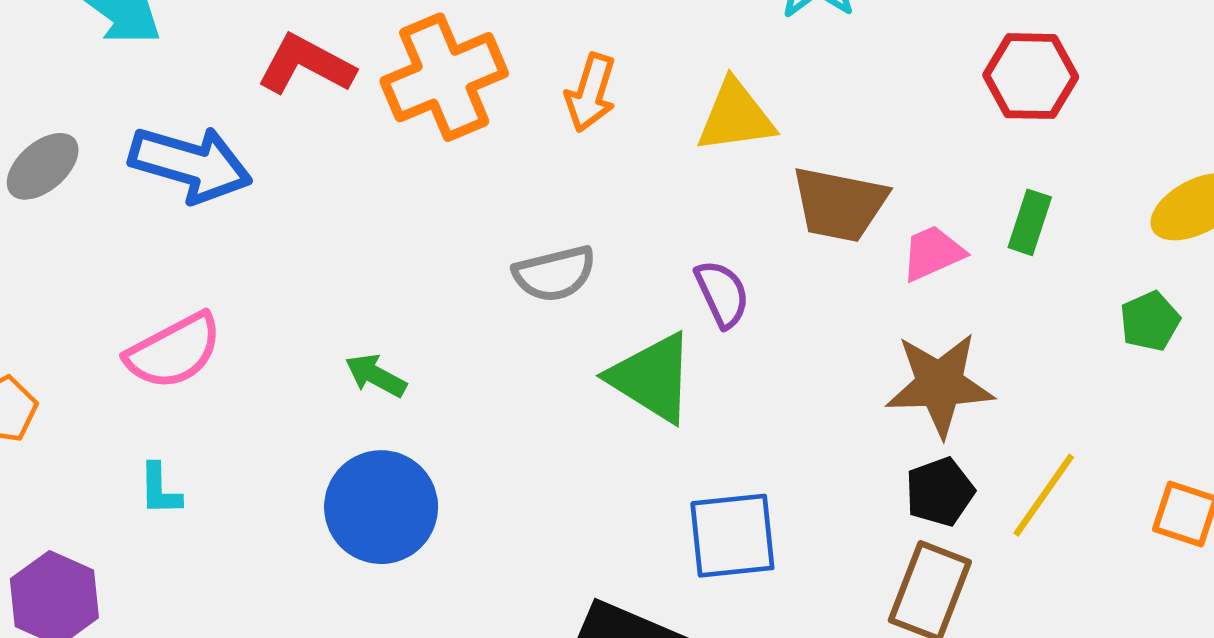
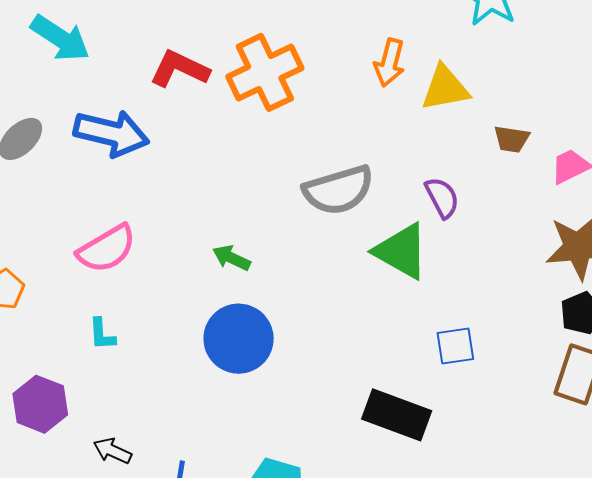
orange arrow: (591, 93) -> (389, 63), moved
brown trapezoid: (839, 204) -> (512, 139), size x0.6
gray semicircle: (554, 274) -> (338, 190), size x1.4
blue square: (732, 536) -> (455, 346), size x0.7

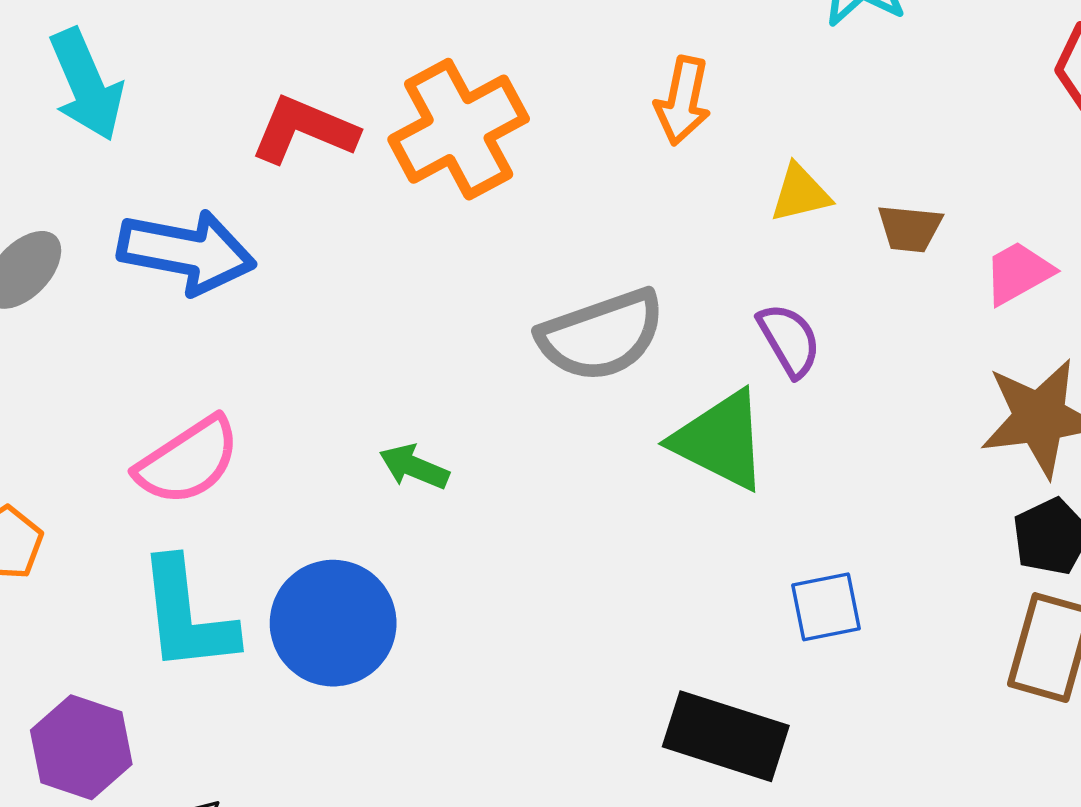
cyan arrow: (60, 38) -> (86, 85), turned 36
yellow triangle: (445, 88) -> (800, 193), moved, size x0.7
cyan L-shape: (102, 334) -> (187, 616), size x2.0
blue circle: (239, 339) -> (333, 623), moved

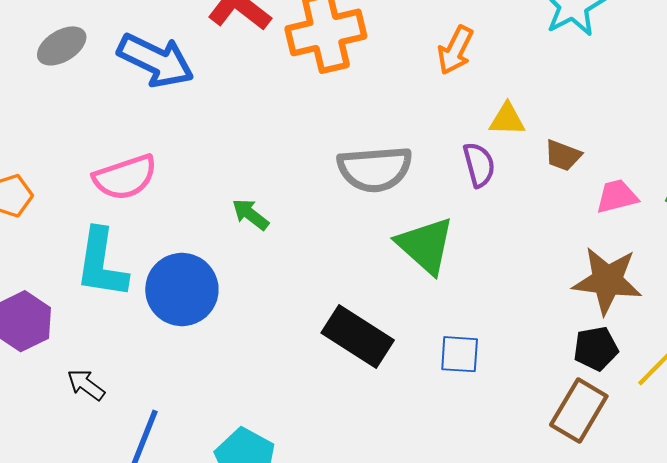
purple semicircle: (789, 340) -> (479, 165), moved
black rectangle: (726, 736) -> (358, 336), moved

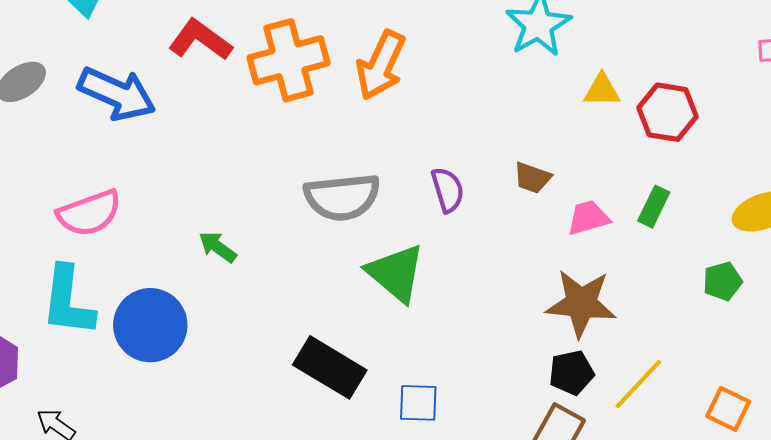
orange arrow: (455, 50) -> (381, 65), moved, size x1.4
yellow triangle: (507, 119) -> (602, 90), moved
blue square: (460, 354) -> (418, 403), moved

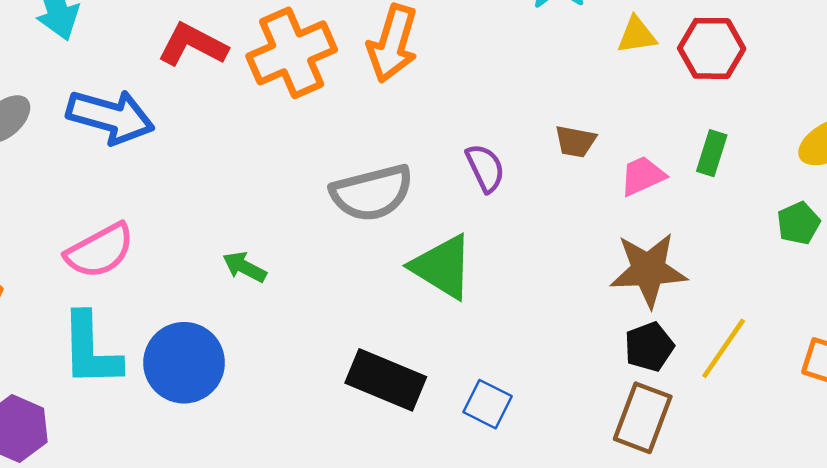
blue square: (418, 403) -> (488, 404), turned 33

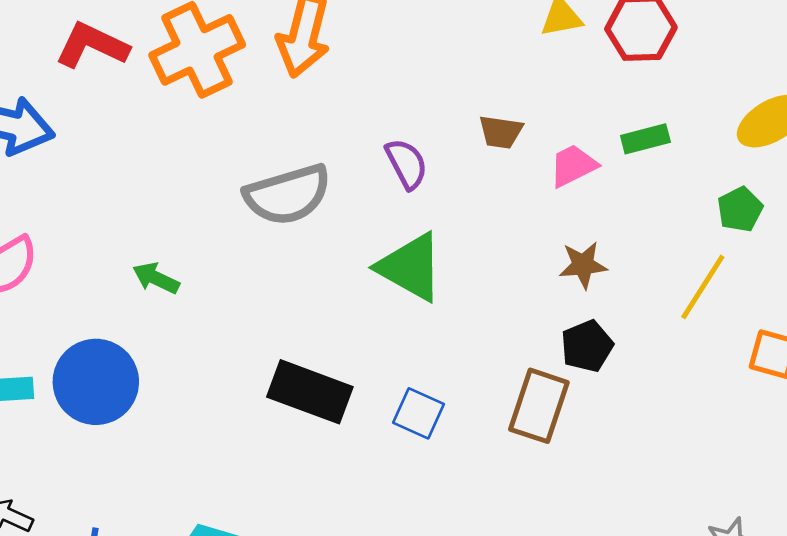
green rectangle: (712, 153) -> (645, 139), turned 60
green triangle: (442, 267) -> (411, 267), moved
brown star: (648, 270) -> (583, 265), size x0.6
yellow line: (724, 348) -> (703, 287), moved
brown rectangle: (643, 418) -> (539, 406), moved

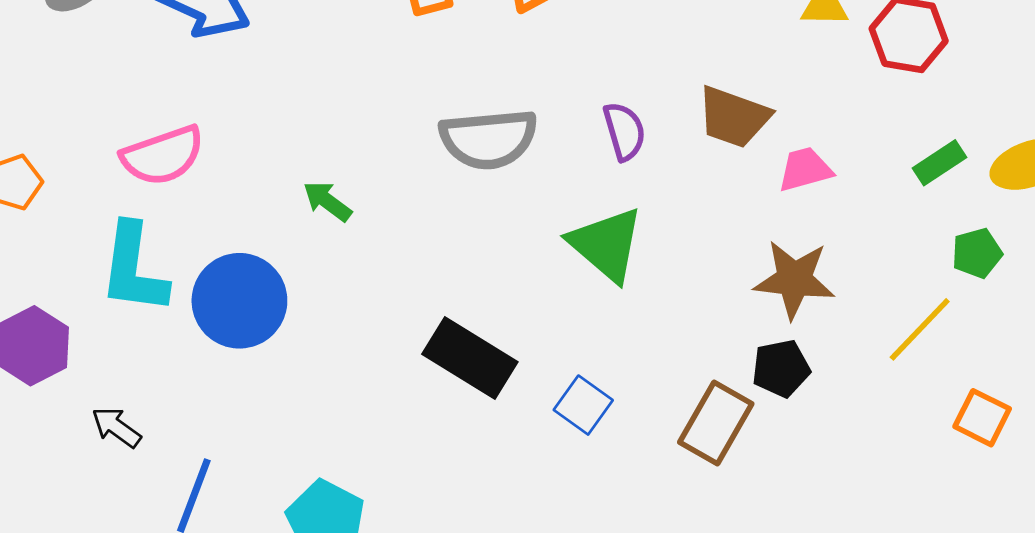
brown trapezoid: (501, 132) -> (734, 117), size x1.5
green rectangle: (645, 139) -> (939, 163), moved, turned -30
brown star: (583, 265) -> (794, 279), size x1.5

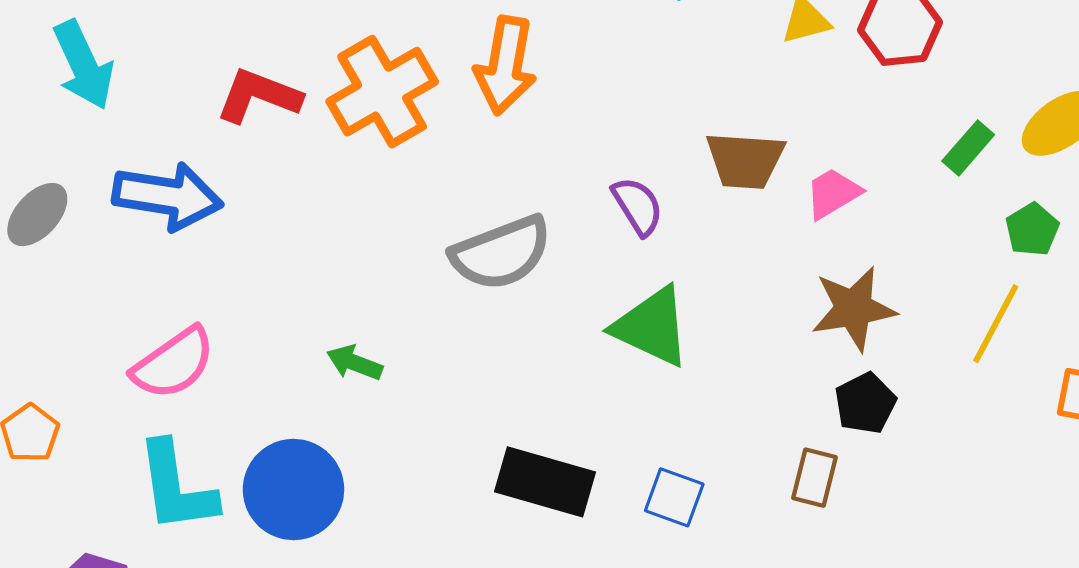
brown rectangle: (716, 423) -> (814, 478), size x0.7

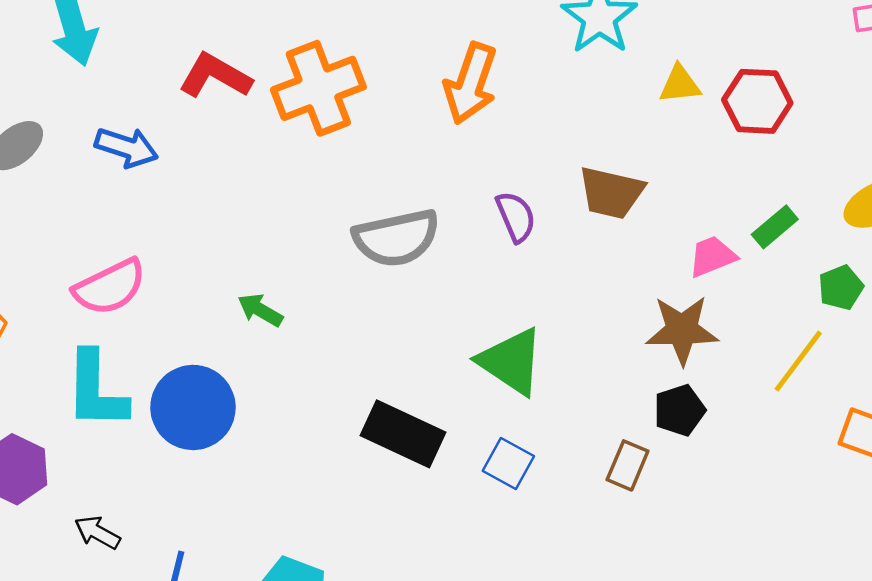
orange arrow: (505, 66) -> (471, 83), moved
green rectangle: (968, 148) -> (775, 227), moved
pink trapezoid: (833, 193) -> (712, 256), moved
blue arrow: (168, 196) -> (127, 147), size x0.7
green triangle: (652, 327) -> (511, 361), moved

